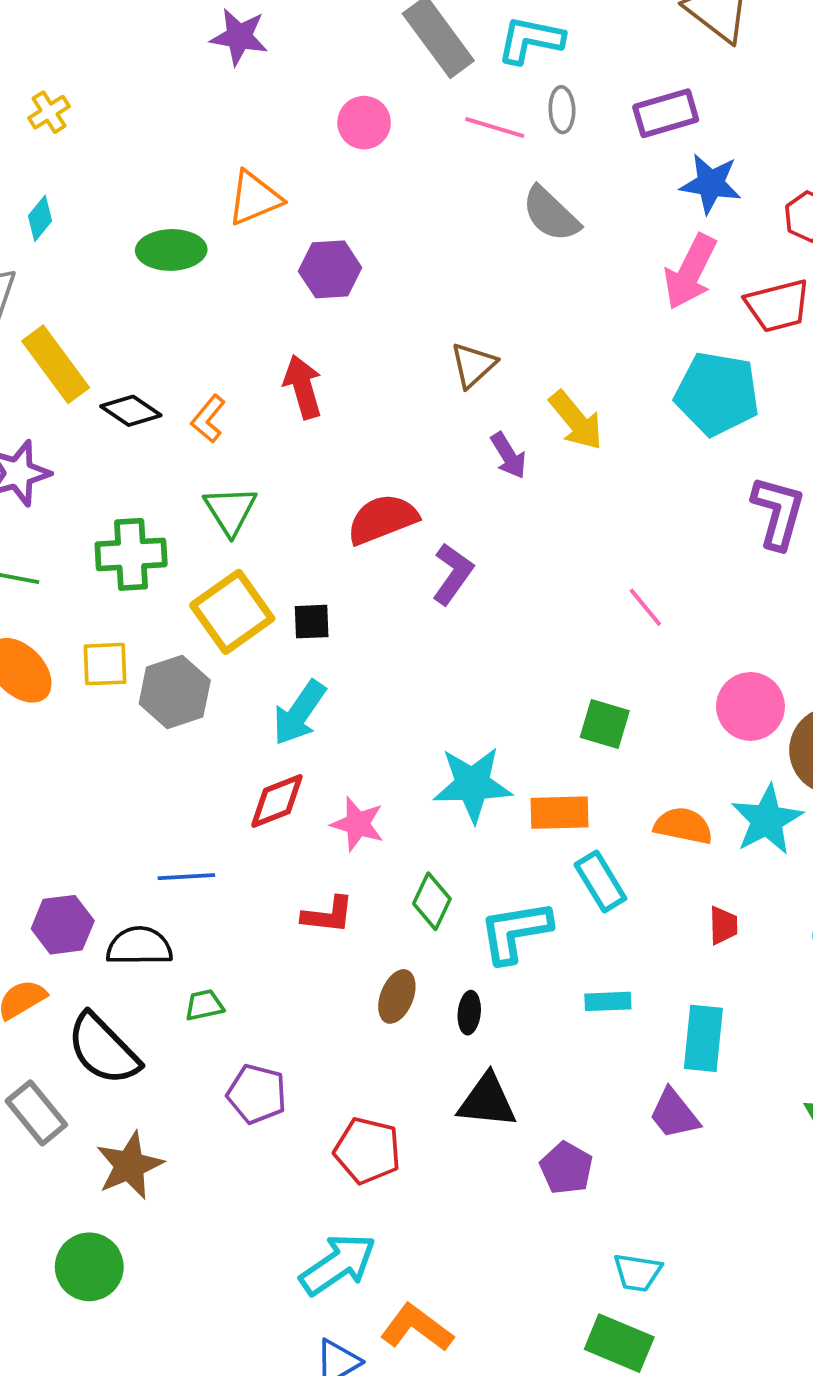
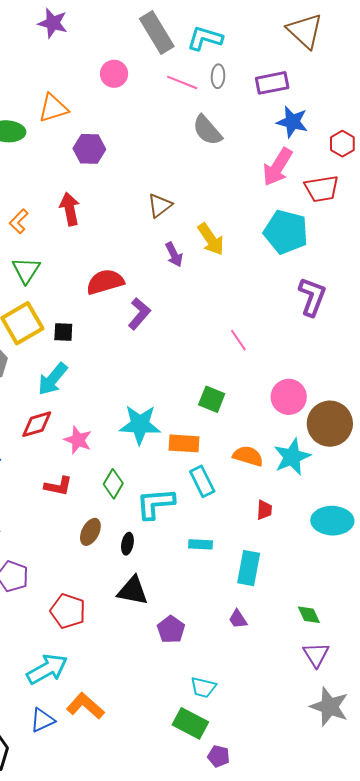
purple trapezoid: (674, 1114) -> (238, 619), moved, size x0.7

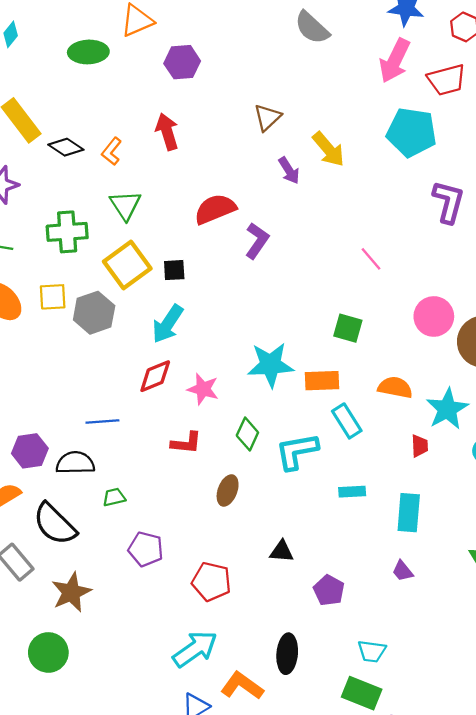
cyan star: (292, 457) -> (447, 409), moved
black ellipse: (127, 544) -> (287, 654), moved, size x1.6
black triangle: (133, 591) -> (282, 551), size x0.7

